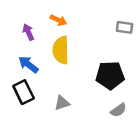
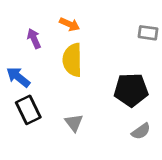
blue arrow: (28, 65) -> (18, 77), moved
gray triangle: (62, 103) -> (74, 123), turned -49

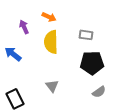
gray rectangle: (148, 33) -> (86, 35), moved
black rectangle: (28, 110) -> (15, 99), moved

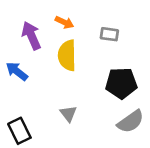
purple arrow: (24, 27) -> (31, 36), size x1.5
gray rectangle: (86, 35) -> (109, 34), moved
gray semicircle: (99, 92) -> (131, 122), size x1.5

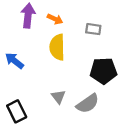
purple arrow: (31, 36) -> (28, 16), moved, turned 30
gray semicircle: (131, 122) -> (88, 103), moved

